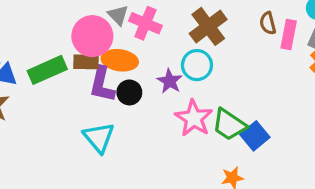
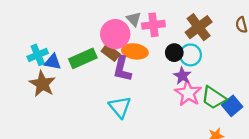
pink cross: (145, 23) -> (153, 25), turned -30
brown rectangle: (86, 62) -> (111, 53), turned 36
purple star: (170, 81) -> (182, 76), moved
black circle: (129, 92) -> (174, 53), moved

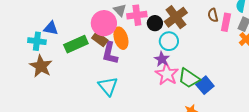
orange ellipse: (135, 51) -> (121, 38), turned 65
black circle: (174, 53) -> (155, 23), moved
cyan cross: (38, 55) -> (37, 41), turned 30
blue triangle: (53, 62) -> (51, 28), moved

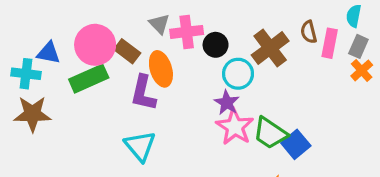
brown cross: (176, 17) -> (270, 48), moved
pink circle: (104, 23) -> (95, 45), moved
brown rectangle: (100, 39) -> (127, 51), moved
brown star: (41, 66) -> (32, 114), turned -30

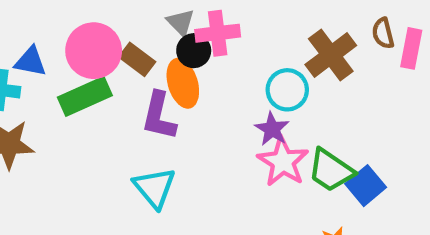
black circle: (216, 45) -> (194, 51), moved

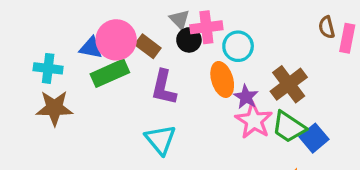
brown cross: (331, 55) -> (289, 84), moved
blue triangle: (30, 62) -> (91, 48), moved
orange ellipse: (183, 83) -> (222, 79), moved
cyan circle: (287, 90) -> (238, 46), moved

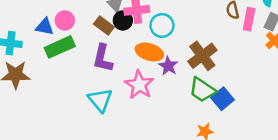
pink circle: (116, 40) -> (65, 20), size x0.6
brown rectangle: (148, 46) -> (104, 25), moved
orange ellipse: (222, 79) -> (149, 52), turned -56
pink star: (254, 121) -> (139, 85), moved

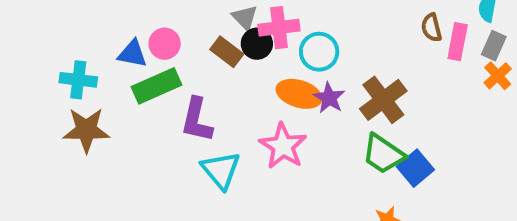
purple L-shape: (103, 58) -> (197, 120), moved
purple star: (168, 66) -> (329, 98), moved

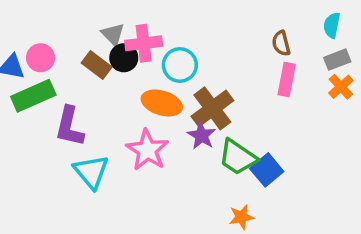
pink rectangle: (458, 42) -> (287, 79), moved
gray rectangle: (494, 46) -> (337, 60), turned 45
purple star: (329, 98) -> (202, 136), moved
brown cross: (383, 100) -> (212, 108), moved

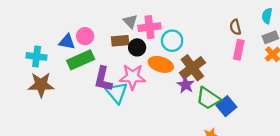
black circle: (124, 58) -> (137, 47), moved
brown rectangle: (97, 65) -> (120, 41), turned -42
pink star: (147, 150) -> (133, 77), moved, turned -30
cyan triangle: (91, 172) -> (117, 93), moved

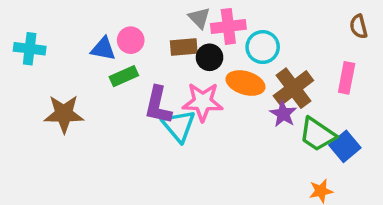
pink rectangle: (239, 50) -> (347, 78), moved
cyan cross: (37, 56) -> (30, 49), moved
green rectangle: (81, 60) -> (124, 76), size x0.7

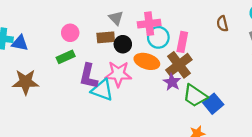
pink cross: (228, 26) -> (149, 24), moved
blue triangle: (103, 49) -> (20, 43), moved
pink rectangle: (347, 78) -> (182, 42), moved
cyan triangle: (179, 126) -> (102, 90), turned -30

